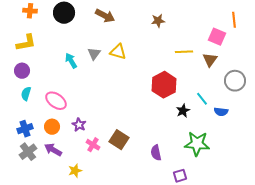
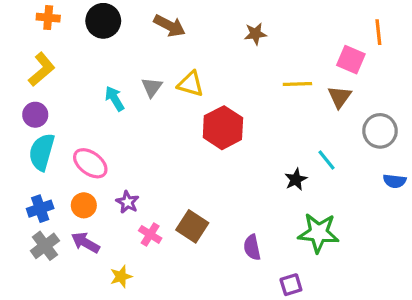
yellow L-shape: (26, 43) -> (42, 69), turned -30
red hexagon: (164, 85) -> (223, 128), moved
cyan semicircle: (26, 94) -> (42, 152), size x1.6
blue semicircle: (221, 112) -> (395, 181), moved

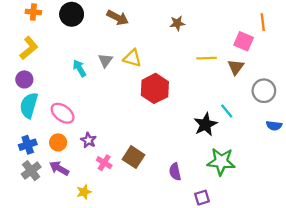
black star: (296, 179) -> (205, 124), size x1.5

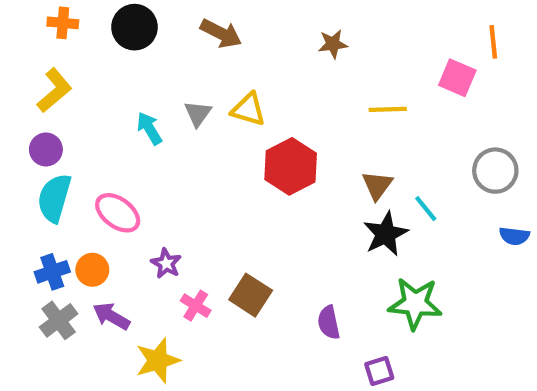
brown triangle: (236, 67) -> (377, 185), moved
orange circle: (58, 142) -> (92, 270), moved
yellow star: (84, 192) -> (158, 360), size x1.5

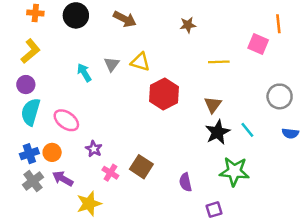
cyan line: (426, 209) -> (247, 130), moved

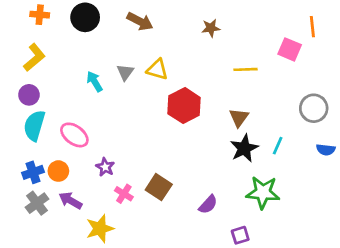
cyan line: (247, 130) -> (278, 146), turned 63
purple semicircle: (185, 182) -> (208, 204), turned -126

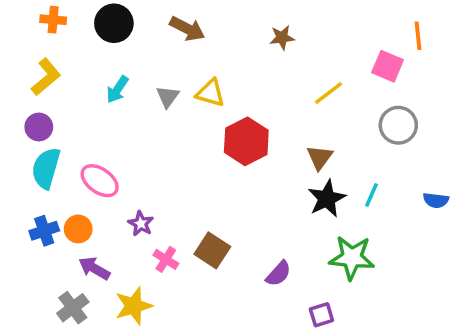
yellow line: (246, 69) -> (329, 93), turned -35
cyan arrow: (94, 81) -> (118, 89), moved, turned -115
gray circle: (314, 108) -> (398, 125), moved
gray cross: (37, 203) -> (73, 308), moved

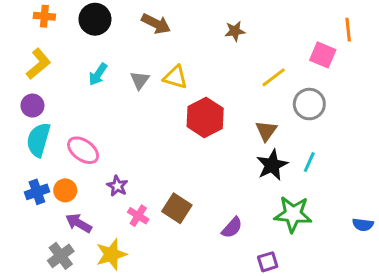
gray circle: (398, 125) -> (309, 104), moved
blue semicircle: (436, 200) -> (363, 225), moved

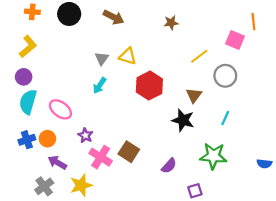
cyan arrow: (98, 74) -> (100, 86), moved
black star: (272, 165) -> (183, 120), moved, turned -30
pink cross: (138, 216) -> (101, 157), size x1.5

